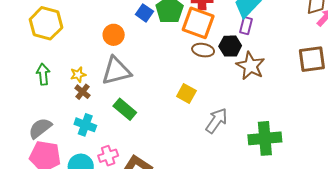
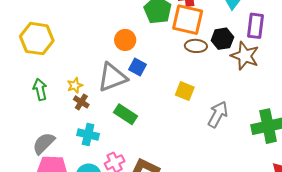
blue square: (144, 13) -> (138, 67), moved
purple rectangle: (246, 26) -> (255, 26), moved, size x1.4
orange circle: (114, 35) -> (125, 40), moved

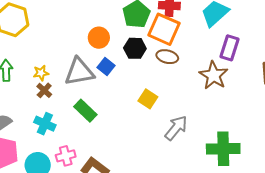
black hexagon: (222, 39) -> (135, 48), moved

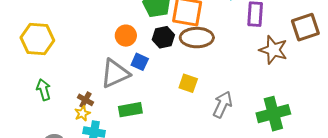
brown ellipse: (167, 57) -> (197, 38), size x1.5
yellow star: (41, 73) -> (82, 113), moved
brown star: (214, 75) -> (273, 50), moved
green rectangle: (85, 111) -> (130, 110), turned -40

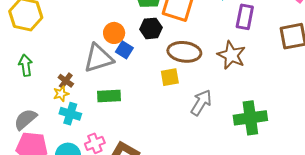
orange circle: (126, 36) -> (114, 33), moved
brown ellipse: (197, 38) -> (184, 52), moved
brown star: (273, 50) -> (231, 55), moved
yellow square: (188, 83) -> (170, 77), turned -36

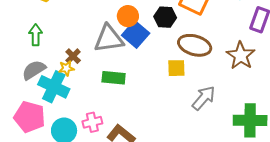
blue square: (124, 50) -> (136, 34), size x1.5
cyan cross: (70, 114) -> (54, 87), moved, size x1.4
gray semicircle: (25, 119) -> (34, 70), moved

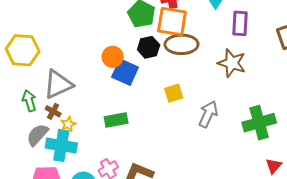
gray triangle: (109, 39) -> (58, 84), moved
brown ellipse: (195, 45) -> (181, 44), moved
brown cross: (73, 56) -> (53, 111), moved

